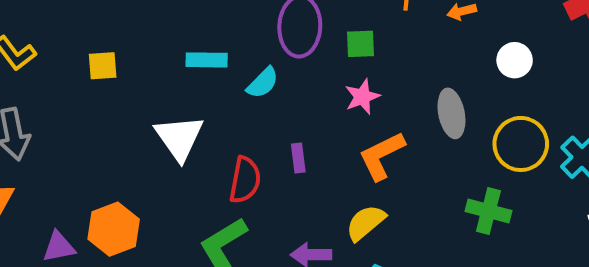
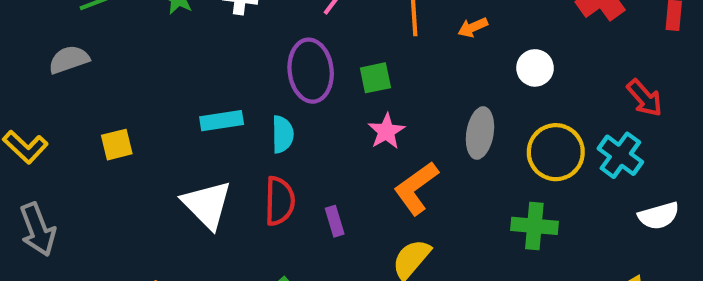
cyan semicircle: (263, 83) -> (283, 134), turned -36
gray ellipse: (451, 113) -> (480, 133), turned 30
purple rectangle: (298, 158) -> (335, 221), moved
red semicircle: (245, 180) -> (280, 201), moved

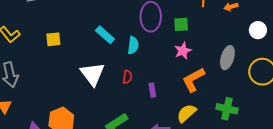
cyan rectangle: (222, 121) -> (105, 35), turned 42
red semicircle: (280, 201) -> (127, 77), size x0.6
green cross: (534, 226) -> (227, 109), moved

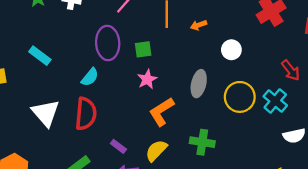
cyan rectangle: (105, 35) -> (40, 56), moved
cyan semicircle: (133, 45) -> (90, 77), turned 36
red semicircle: (127, 77) -> (86, 114), size x2.0
purple rectangle: (152, 90) -> (118, 146), moved, turned -40

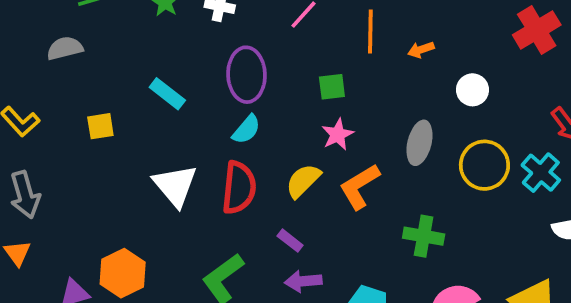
purple ellipse: (108, 43) -> (247, 75), moved
yellow semicircle: (156, 151) -> (303, 181), moved

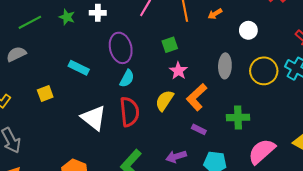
purple rectangle: (290, 241) -> (199, 129), moved

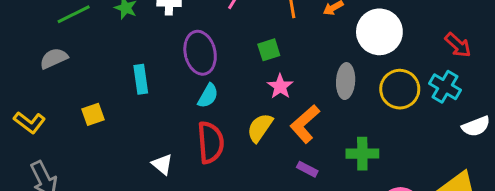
white circle: (248, 30) -> (379, 32), size x1.8
cyan rectangle: (79, 68) -> (141, 79), turned 54
white triangle: (94, 118) -> (162, 164), moved, size x0.6

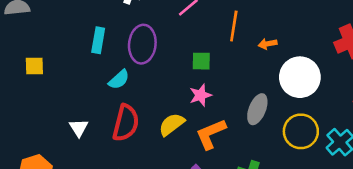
cyan rectangle: (141, 79) -> (98, 40), moved
cyan semicircle: (208, 96) -> (119, 80), moved

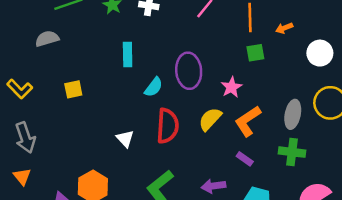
purple ellipse: (142, 44) -> (189, 71), moved
green square: (201, 61) -> (255, 53), moved
white circle: (300, 77) -> (320, 53), size x0.7
gray ellipse: (257, 109) -> (293, 114), moved

